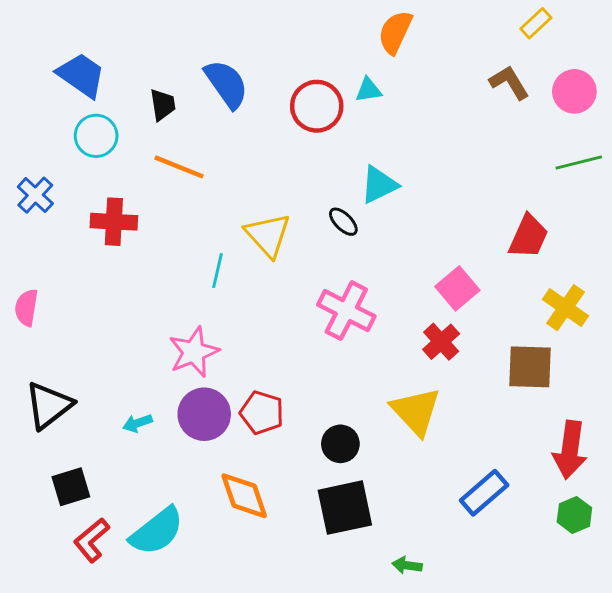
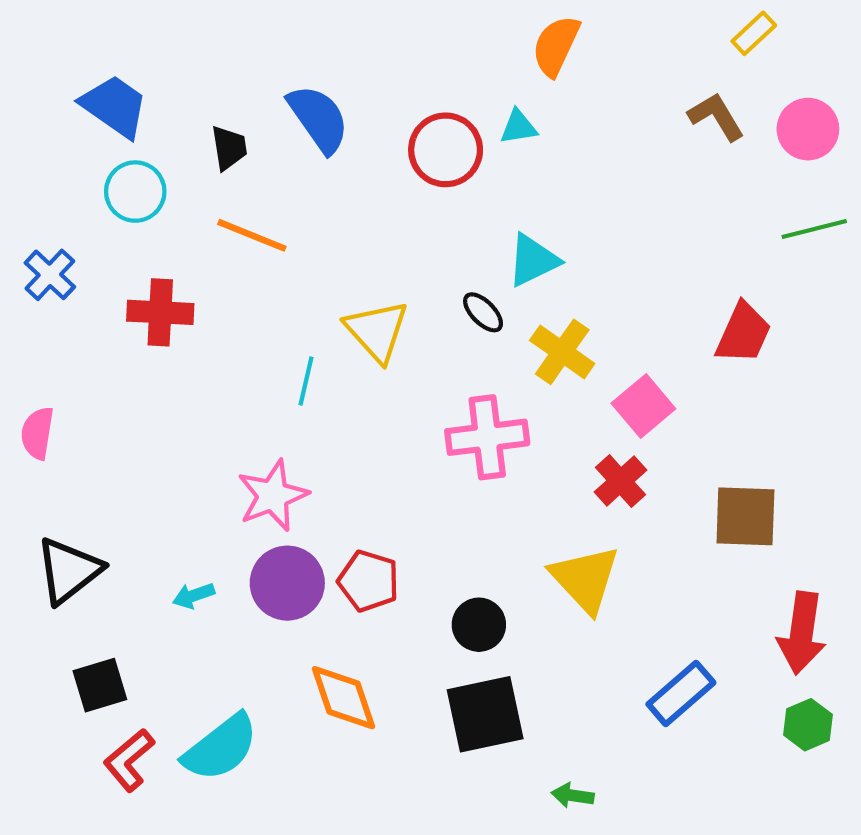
yellow cross: (565, 308) -> (562, 352), moved
pink cross: (346, 311) -> (487, 437), turned -34

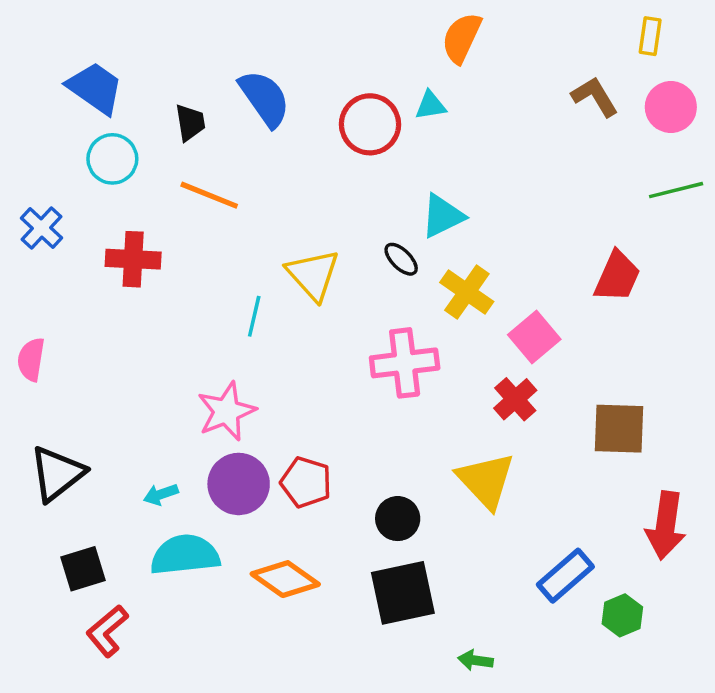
yellow rectangle: (754, 33) -> (650, 36), moved, turned -39
orange diamond: (344, 698) -> (285, 579), turned -36
green hexagon: (808, 725) -> (622, 615), moved
cyan semicircle: (221, 748) -> (185, 555), moved, turned -148

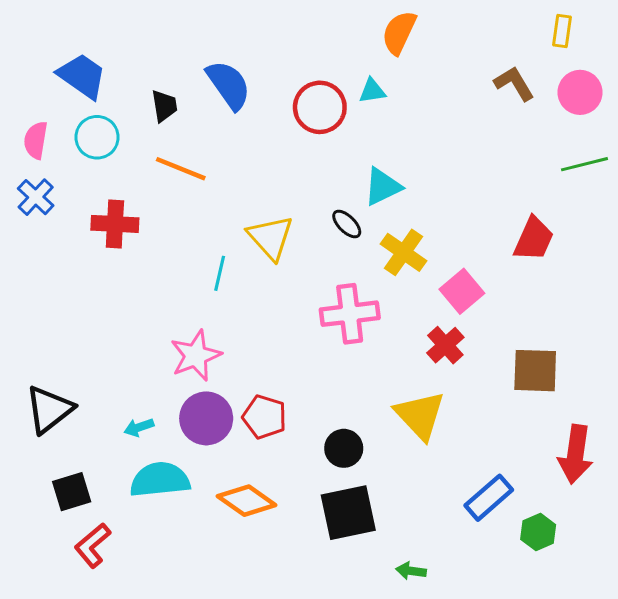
pink semicircle: (31, 359) -> (36, 140), moved

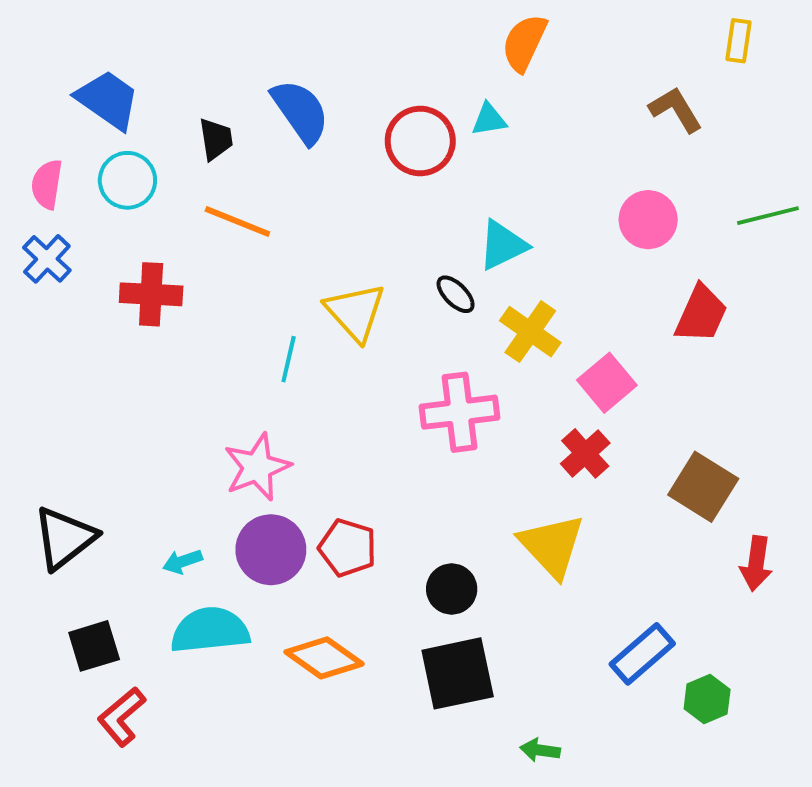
pink circle: (580, 92) -> (648, 220), moved
brown square: (535, 371) -> (703, 487), turned 30
red arrow: (576, 454) -> (756, 563), moved, size x0.7

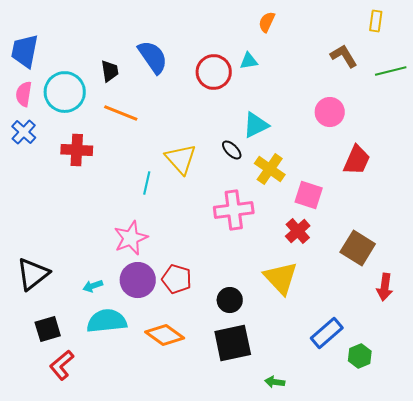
orange semicircle: (524, 43) -> (267, 22), size x0.7
blue trapezoid: (108, 100) -> (25, 51), moved, turned -114
cyan circle: (127, 180) -> (65, 92), size x1.4
green line: (768, 216) -> (391, 71), moved
pink square: (607, 383) -> (309, 195), turned -32

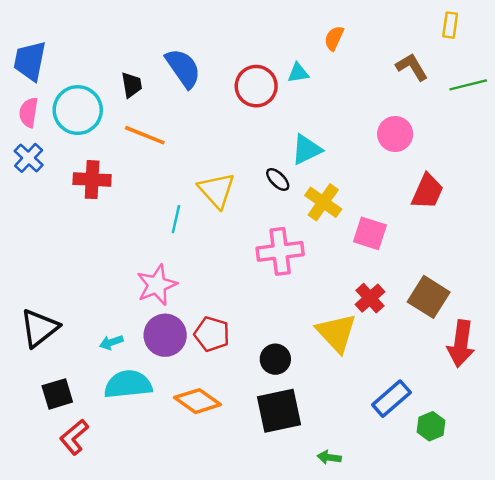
orange semicircle: (267, 22) -> (334, 38), moved
red cross: (298, 231) -> (370, 298), moved
red arrow: (385, 287) -> (461, 344), size x1.4

